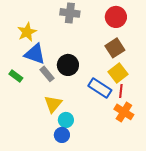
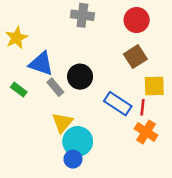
yellow star: (27, 32) -> (16, 38), moved
yellow square: (118, 73) -> (154, 86), moved, turned 36
cyan circle: (66, 120) -> (78, 141), size x1.6

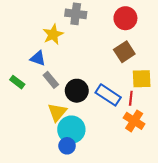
yellow star: (16, 38) -> (53, 34), moved
blue triangle: (41, 64) -> (38, 58), size x0.7
black circle: (80, 77) -> (77, 91), moved

